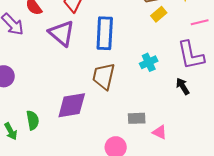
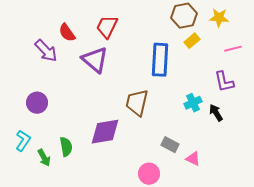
blue rectangle: (105, 33) -> (160, 60), moved
purple L-shape: (191, 55) -> (224, 82), size x0.7
cyan cross: (149, 62) -> (193, 103), moved
gray rectangle: (137, 118) -> (170, 145), turned 30

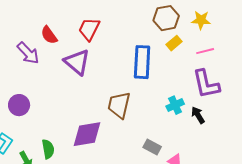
pink line: (233, 49) -> (205, 51), moved
purple L-shape: (224, 82) -> (206, 84), size x1.4

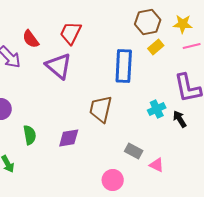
pink line: (205, 51) -> (192, 46), moved
purple diamond: (87, 134) -> (69, 138), size x0.7
green semicircle: (48, 149) -> (30, 135), moved

